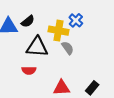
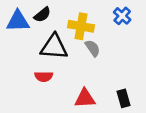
blue cross: (76, 20) -> (122, 16), moved
black rectangle: (92, 88) -> (123, 98), turned -56

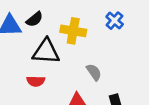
gray semicircle: (93, 48) -> (94, 72), moved

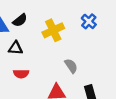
yellow cross: (73, 31) -> (53, 30), turned -35
black triangle: (46, 51) -> (15, 48), moved, size x0.6

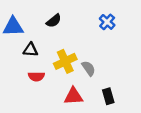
black semicircle: (20, 20) -> (54, 21), moved
yellow cross: (53, 30) -> (65, 61), moved

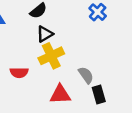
black triangle: (31, 50) -> (45, 34), moved, turned -35
gray semicircle: (89, 68) -> (86, 75), moved

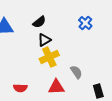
red semicircle: (19, 73) -> (20, 88), moved
black rectangle: (99, 94) -> (98, 91), moved

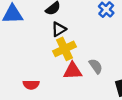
red triangle: (56, 87) -> (73, 71), moved

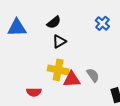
yellow cross: (65, 49) -> (58, 70), moved, turned 36

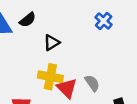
black semicircle: (54, 22) -> (28, 20), moved
red triangle: (72, 79) -> (67, 88), turned 48

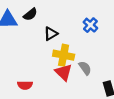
blue cross: (104, 21) -> (90, 25), moved
yellow cross: (50, 77) -> (64, 55), moved

